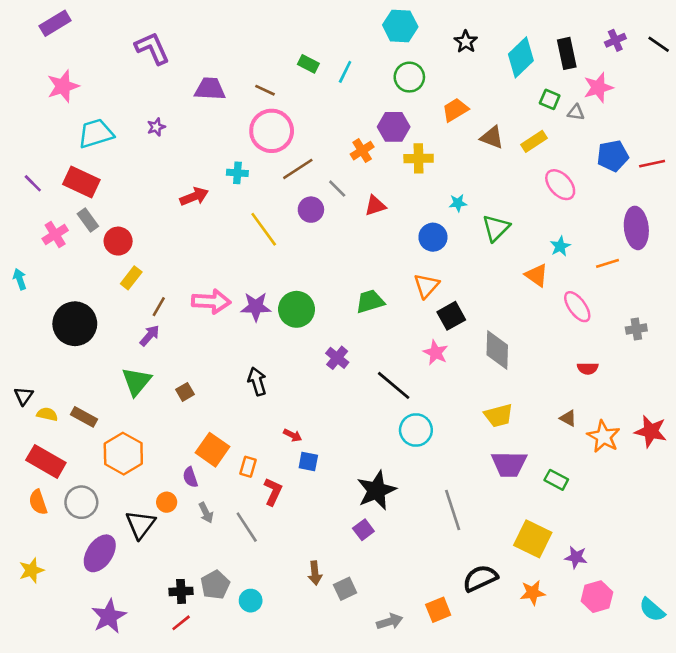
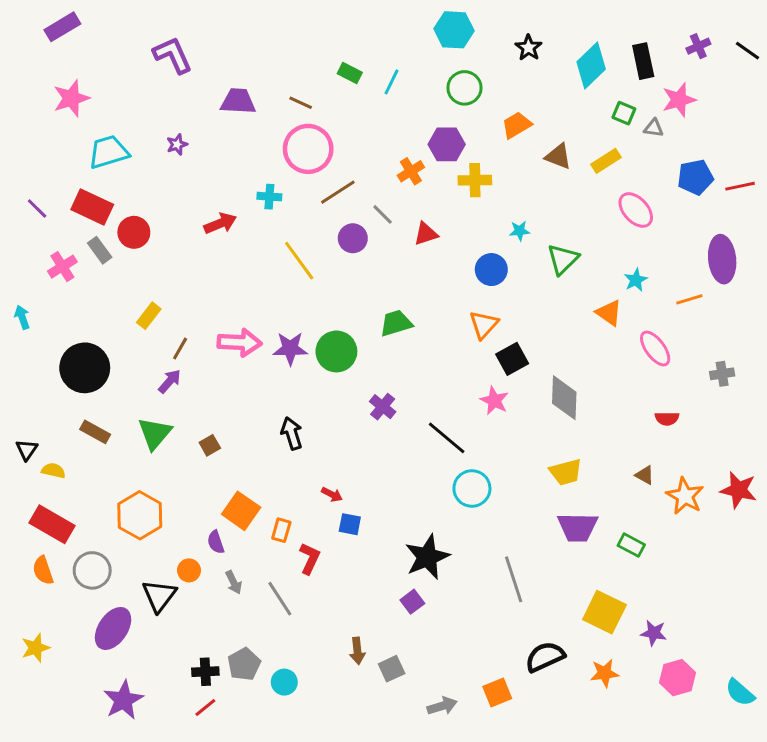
red circle: (118, 241) -> (134, 232), moved
green trapezoid: (370, 301) -> (396, 323), moved
brown rectangle: (84, 417) -> (95, 432), moved

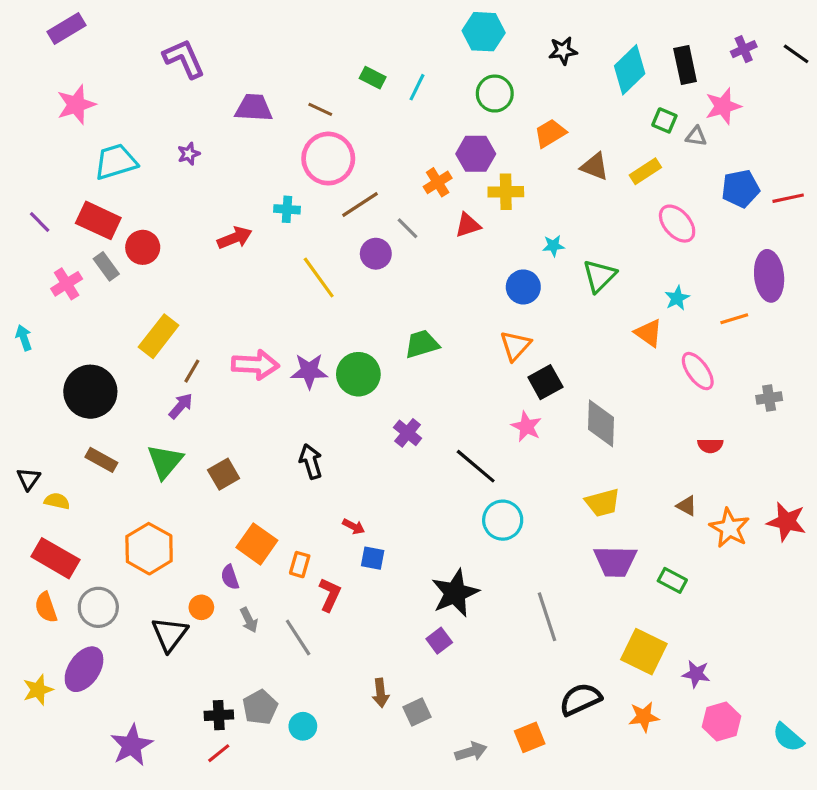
black star: (529, 48) -> (563, 51), turned 30
red triangle: (426, 234) -> (468, 225), moved
yellow rectangle: (149, 316) -> (159, 336), size x1.5
brown square: (210, 445) -> (224, 474), size x1.4
purple ellipse: (113, 628) -> (84, 669), moved

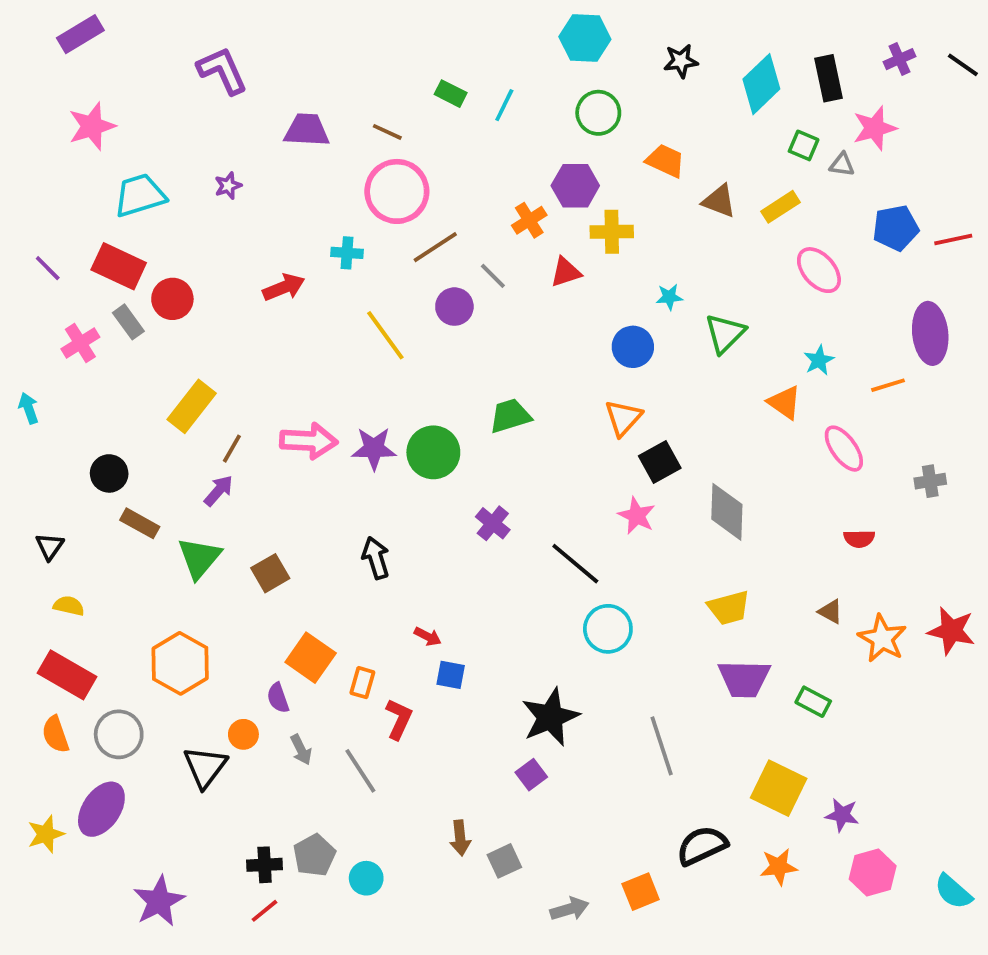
orange trapezoid: (550, 133) -> (665, 161), turned 56
black circle: (90, 392) -> (109, 473), size x0.6
brown rectangle: (101, 460) -> (140, 523), moved
black triangle: (29, 479) -> (50, 546), moved

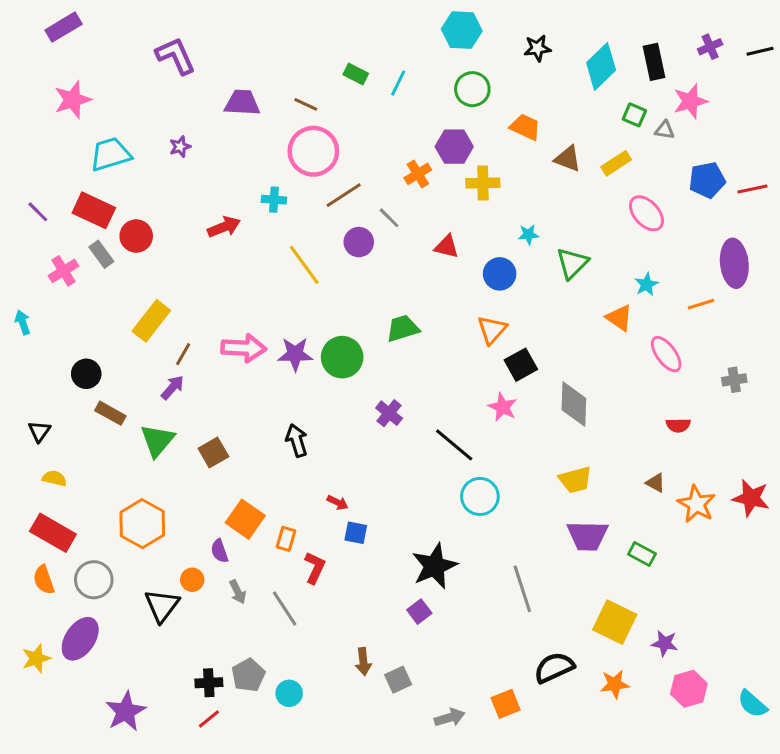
black line: (963, 65) -> (760, 51), turned -48
red triangle: (566, 272) -> (447, 247), moved, turned 32

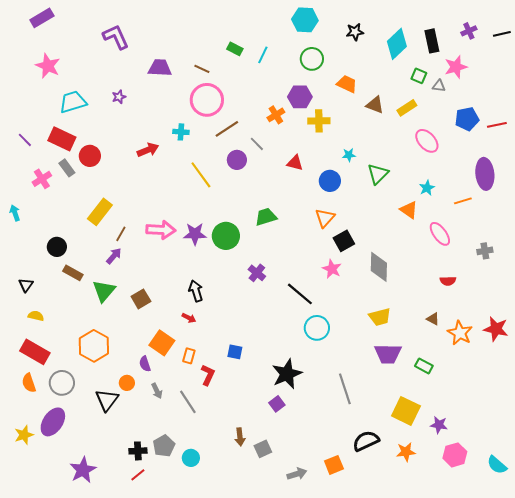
pink star: (73, 100) -> (48, 66), turned -30
red arrow: (338, 503) -> (189, 318), moved

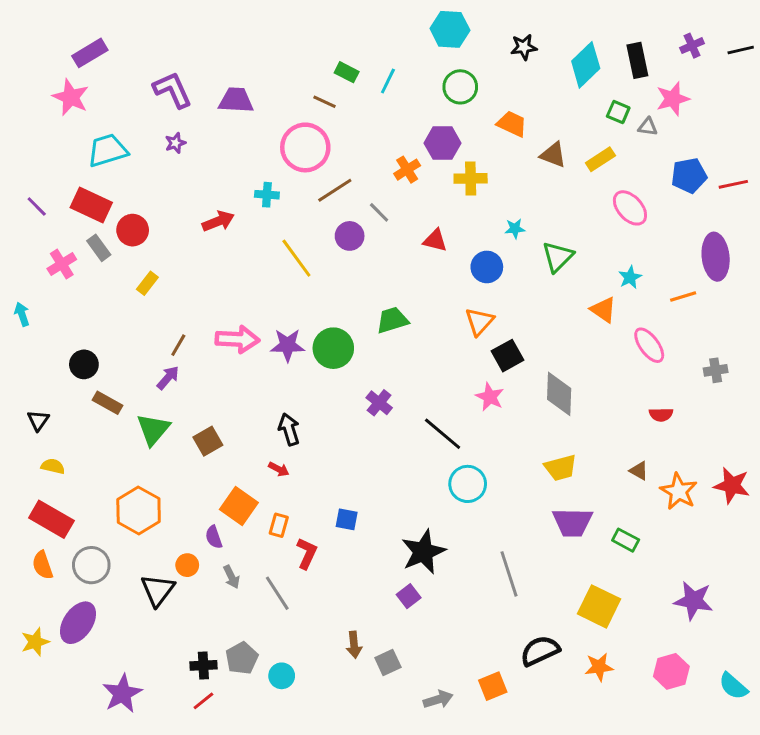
purple rectangle: (42, 18) -> (90, 53), moved
purple L-shape: (116, 37) -> (172, 90), moved
brown line: (202, 69) -> (324, 102), moved
yellow rectangle: (100, 212) -> (147, 283), moved, size x0.6
purple star: (439, 425) -> (693, 601), moved, size x1.5

